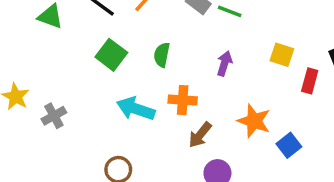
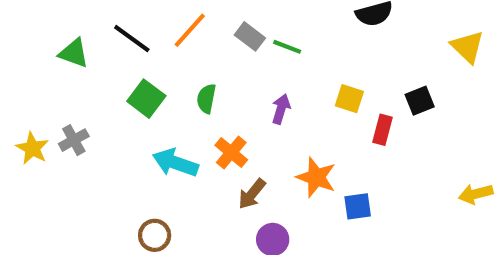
orange cross: (183, 100) -> (231, 152), turned 36
gray cross: (54, 116) -> (74, 140), moved
blue square: (289, 145) -> (358, 206), turned 30

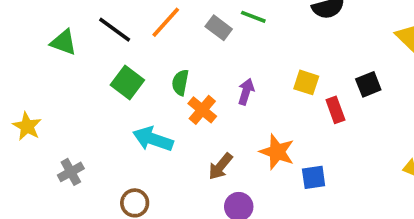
green line: (287, 47) -> (253, 17), moved
red rectangle: (382, 130) -> (335, 110), turned -35
gray cross: (74, 140) -> (71, 172), moved
orange cross: (231, 152) -> (202, 110), moved

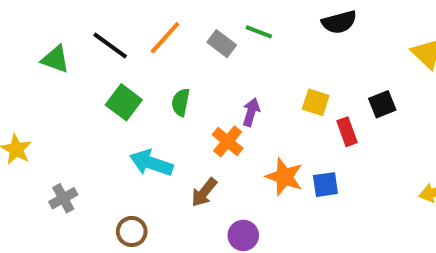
orange cross: (202, 110) -> (228, 141), moved
brown arrow: (220, 166) -> (204, 192), moved
blue square: (314, 177) -> (325, 185), moved

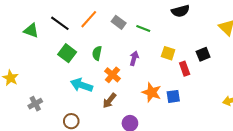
green line: (259, 32) -> (143, 28), moved
orange cross: (228, 141) -> (112, 75), moved

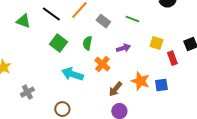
gray rectangle: (119, 22) -> (103, 21), moved
purple arrow: (134, 58) -> (123, 48), turned 56
brown arrow: (109, 101) -> (115, 89), moved

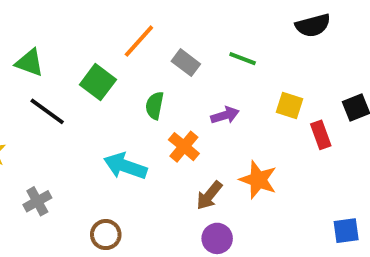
black line: (51, 14) -> (47, 111), moved
green square: (58, 43) -> (98, 82), moved
blue square: (161, 85) -> (346, 231), moved

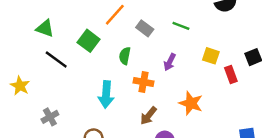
purple arrow: (225, 115) -> (170, 62), turned 133
orange cross: (184, 147) -> (143, 82), turned -30
cyan arrow: (125, 166) -> (106, 95), turned -105
brown arrow: (209, 195) -> (148, 116), moved

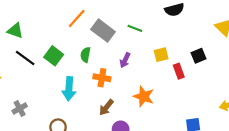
gray rectangle: (145, 28) -> (103, 31), size x1.5
green square: (89, 41) -> (54, 56), moved
yellow square: (211, 56) -> (161, 55), turned -32

